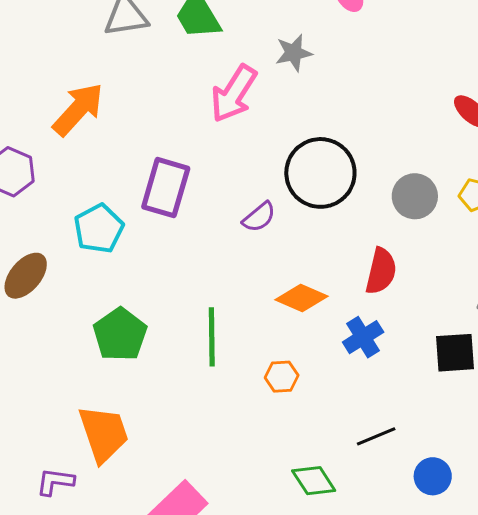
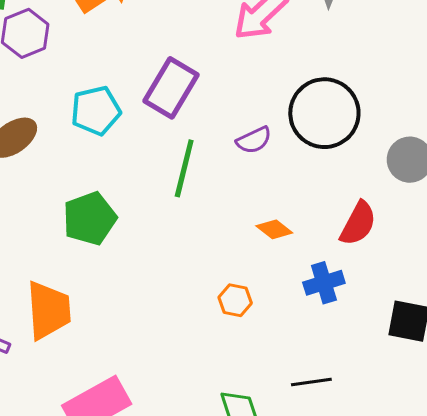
orange diamond: (301, 298) -> (274, 229), size x0.7
green line: (212, 337) -> (184, 168), moved

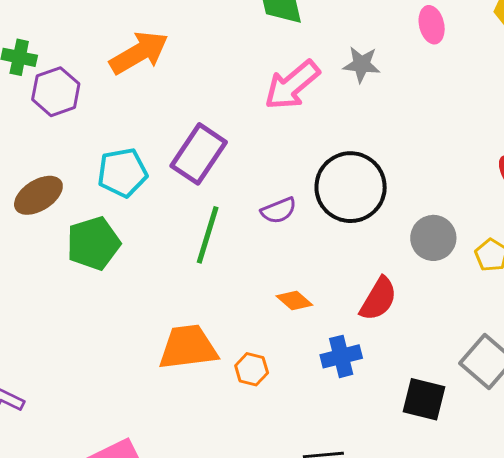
green pentagon: (90, 218) -> (93, 243), moved
orange trapezoid: (49, 310) -> (188, 347), moved, turned -96

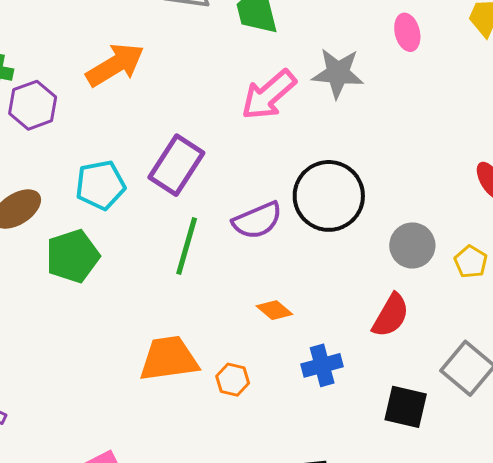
gray star: (361, 64) -> (338, 73), size x1.4
purple semicircle: (279, 210) -> (257, 220), size x1.4
red semicircle: (378, 299) -> (391, 315), moved

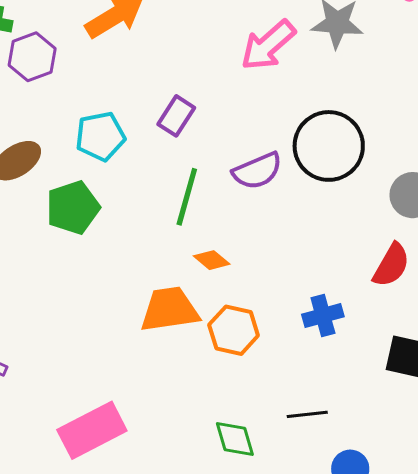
purple rectangle: (176, 165) -> (176, 116), size x0.7
orange diamond: (274, 310) -> (212, 260), moved
orange hexagon: (233, 380) -> (234, 330), size x1.5

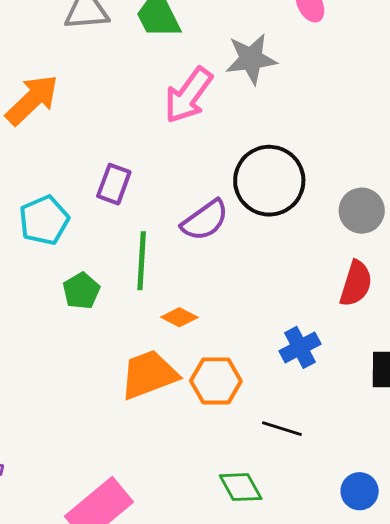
green pentagon: (73, 208) -> (81, 291), moved, size x0.7
black line: (307, 414) -> (282, 429), moved, turned 36

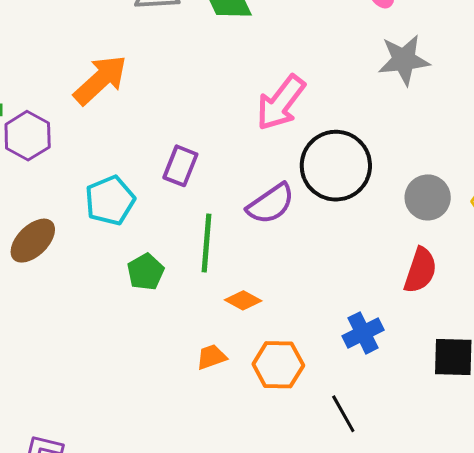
gray star: (251, 59) -> (404, 60), moved
pink arrow: (188, 95) -> (281, 103), moved
orange trapezoid: (149, 375) -> (211, 357), size x0.5
black line: (282, 429) -> (343, 414), turned 42

